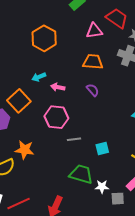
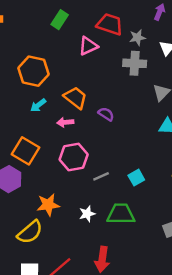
orange trapezoid: (93, 62) -> (75, 98), moved, turned 50
cyan arrow: (39, 77) -> (38, 105), moved
white star: (102, 187) -> (87, 214), moved

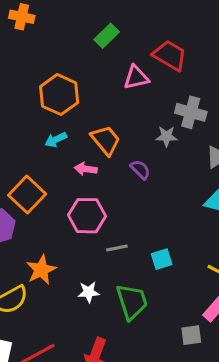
gray star: (137, 38) -> (167, 136), moved
orange star: (48, 205) -> (41, 270), turned -30
green trapezoid: (121, 214) -> (132, 302), turned 60

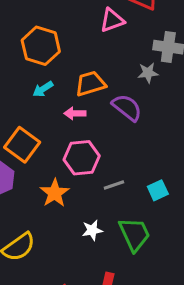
orange trapezoid: (106, 140) -> (90, 84), turned -60
purple semicircle: (140, 170) -> (127, 107), size x1.5
orange star: (41, 270) -> (55, 193), moved

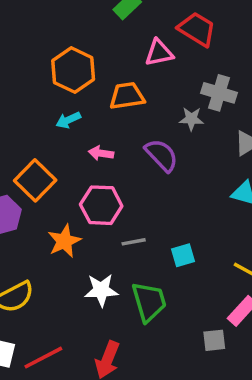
orange trapezoid: (90, 84) -> (127, 96), moved
white star: (92, 230) -> (101, 290), size x1.4

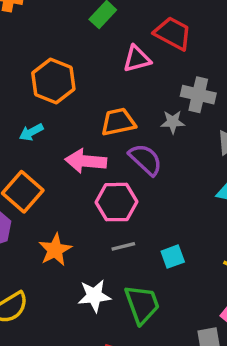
orange trapezoid: (127, 96) -> (118, 122), moved
cyan arrow: (68, 120) -> (31, 132), moved
pink arrow: (101, 153) -> (86, 161), size x1.6
pink hexagon: (101, 205) -> (116, 202), moved

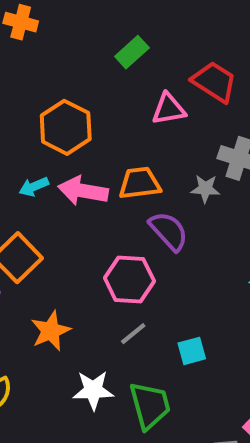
pink arrow: (86, 161) -> (83, 191), moved
gray line: (123, 246) -> (133, 334), turned -30

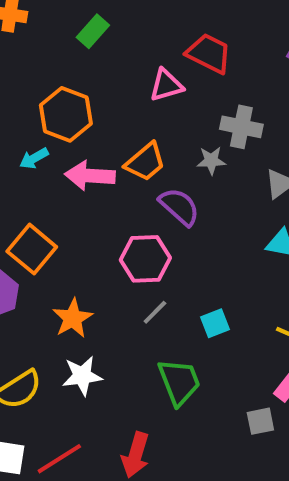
green rectangle: (132, 52) -> (93, 31), moved
orange trapezoid: (140, 183) -> (145, 162), turned 153
cyan arrow: (34, 187) -> (34, 158), moved
white star: (93, 390) -> (82, 376), moved

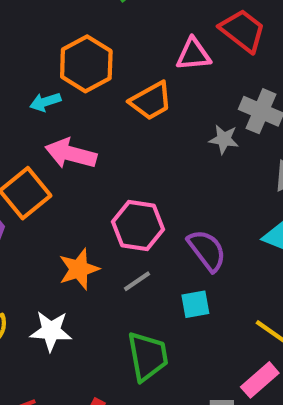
orange trapezoid: (145, 162) -> (151, 101), moved
pink arrow: (90, 176) -> (71, 154), moved
purple semicircle: (179, 207) -> (207, 250), moved
orange star: (73, 318) -> (79, 269), moved

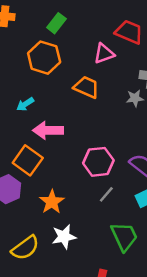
orange hexagon: (86, 64) -> (44, 58), moved
orange trapezoid: (151, 101) -> (87, 87), turned -112
orange star: (79, 269) -> (52, 202), moved

